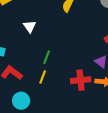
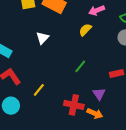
green line: (47, 57) -> (80, 66), moved

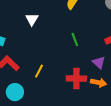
green line: (80, 66) -> (75, 40), turned -48

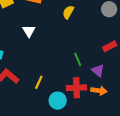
green line: (75, 40) -> (78, 59), moved
cyan circle: (15, 92) -> (58, 101), moved

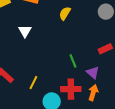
orange arrow: (99, 91) -> (93, 93), turned -84

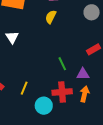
purple triangle: (93, 73) -> (83, 74), turned -40

